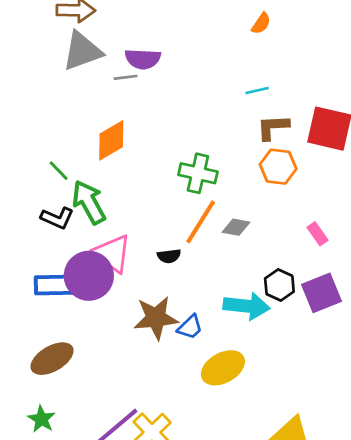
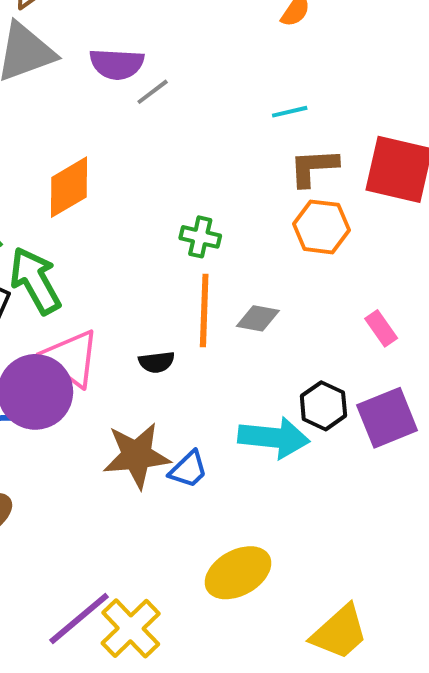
gray line: (126, 77) -> (153, 92), moved, turned -30
green cross: (198, 173) -> (200, 237), size x0.7
orange line: (201, 222) -> (204, 310), turned -30
yellow ellipse: (223, 368) -> (238, 573), moved

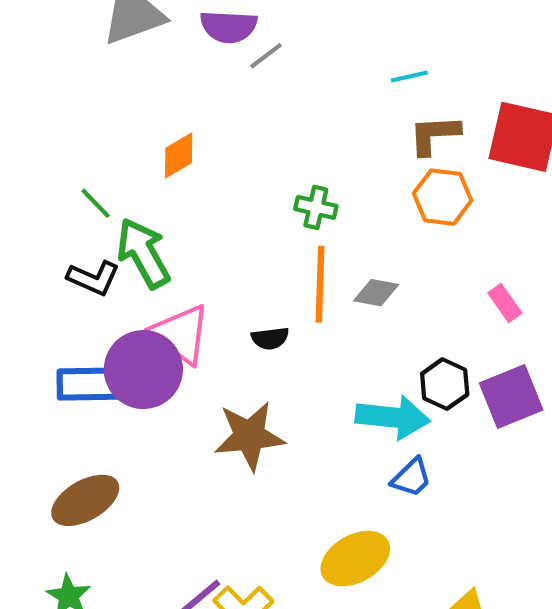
orange diamond: (69, 187) -> (179, 155), size x0.7
blue trapezoid: (188, 469) -> (411, 478), moved

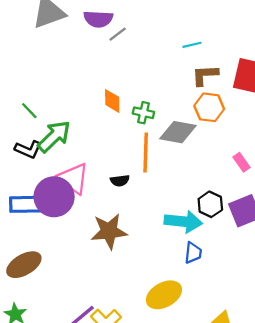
orange diamond: (179, 155) -> (112, 101), moved, turned -60
green arrow: (143, 253) -> (54, 136), turned 75
gray diamond: (376, 293) -> (178, 132), moved, size x1.6
blue trapezoid: (411, 478) -> (193, 253), turned -40

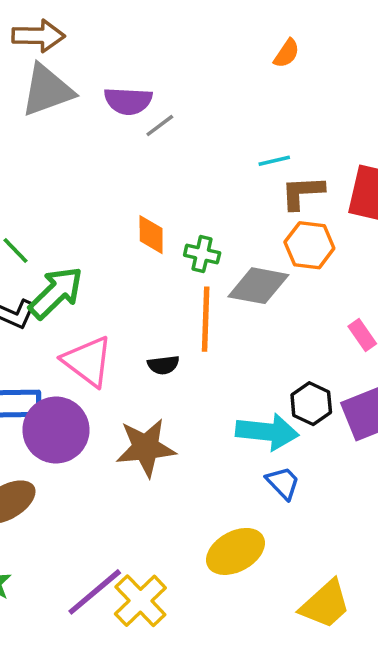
cyan line: (192, 45) -> (274, 161), moved
purple circle: (54, 197) -> (56, 430), moved
blue trapezoid: (193, 253) -> (283, 483), turned -50

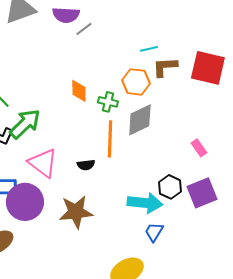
orange hexagon: (309, 245) -> (136, 82), moved
gray diamond: (258, 286) -> (140, 120), turned -36
blue trapezoid: (283, 483) -> (154, 232), turned -105

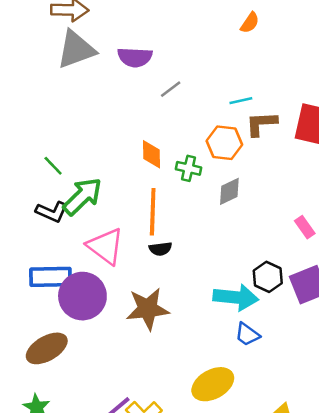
gray line: (84, 29) -> (171, 89), moved
gray diamond: (140, 120) -> (229, 191), size x0.7
orange line: (110, 139) -> (153, 212), moved
blue trapezoid: (154, 232) -> (247, 334), turned -85

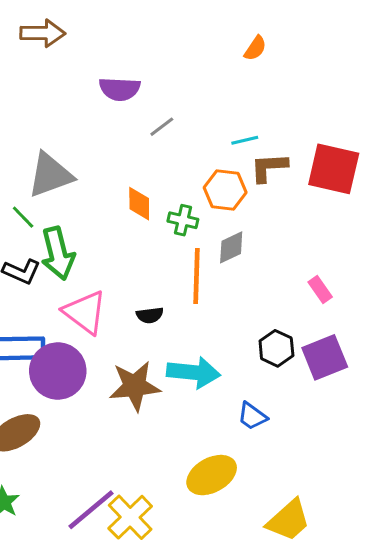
gray triangle: (76, 50) -> (50, 175), moved
green arrow: (82, 196) -> (58, 253), turned 120
orange line: (153, 212) -> (196, 276), moved
cyan arrow: (236, 297) -> (193, 372), moved

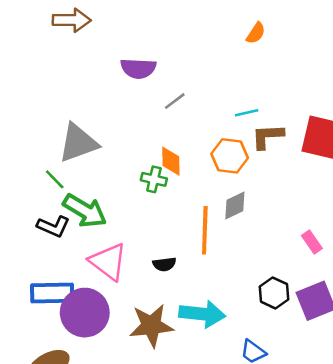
orange diamond: (139, 204) -> (171, 161), moved
green cross: (183, 220) -> (154, 179), moved
green arrow: (58, 253) -> (85, 211), turned -45

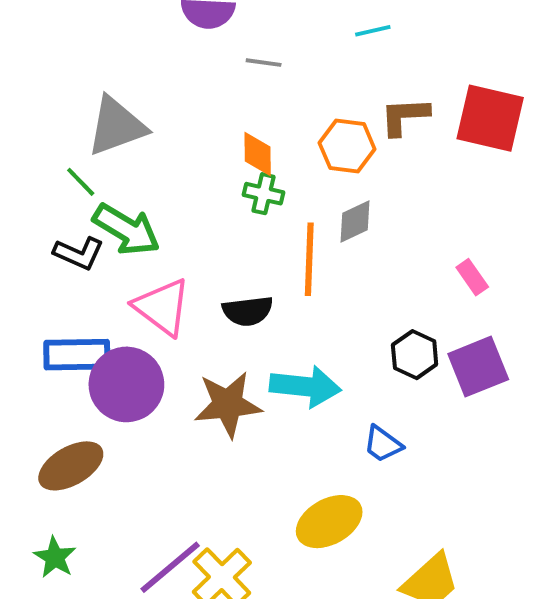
gray line: (175, 101) -> (264, 63), turned 45
cyan line: (247, 113) -> (373, 31), moved
green cross: (154, 179) -> (264, 194), moved
black semicircle: (164, 264) -> (248, 311), size x1.4

